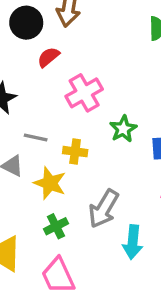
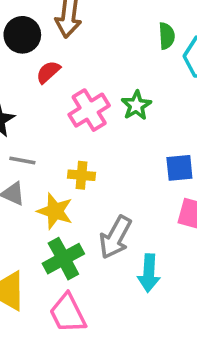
green star: (123, 129) -> (136, 105), moved
gray line: (36, 138) -> (22, 160), moved
green cross: (56, 226) -> (63, 259), size x1.5

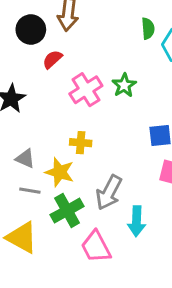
gray line: (22, 160) -> (30, 191), moved
pink trapezoid: (68, 313) -> (96, 247), moved

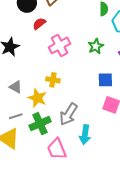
green star: (124, 85) -> (96, 46), moved
gray line: (30, 191) -> (16, 116), moved, turned -32

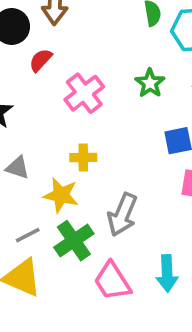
gray triangle: (16, 87) -> (18, 168), moved
cyan arrow: (85, 135) -> (167, 273), moved

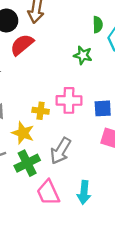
red semicircle: (41, 60) -> (22, 45), size x1.5
green star: (150, 83) -> (83, 55), moved, turned -30
pink cross: (84, 93) -> (69, 100), moved, turned 30

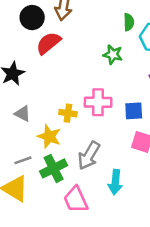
cyan arrow: (84, 192) -> (115, 182), moved

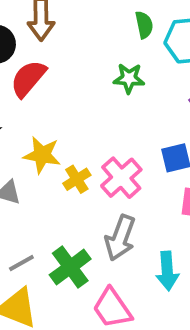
pink cross: (98, 102) -> (121, 178), moved, turned -32
yellow cross: (68, 113) -> (77, 179), turned -30
yellow star: (49, 136) -> (42, 155), moved

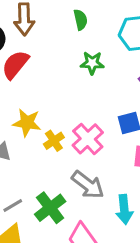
green semicircle: (144, 25) -> (81, 20), moved
gray arrow: (120, 238) -> (88, 185), turned -72

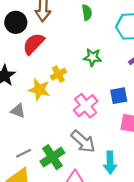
green star: (92, 63) -> (93, 57), moved
yellow cross: (54, 141) -> (58, 74), moved

